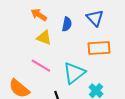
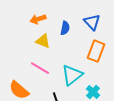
orange arrow: (39, 15) -> (38, 19), turned -49
orange rectangle: (99, 48) -> (96, 51), turned -65

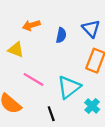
yellow triangle: (43, 41) -> (16, 50), moved

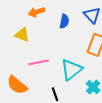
pink line: (34, 79) -> (39, 62), turned -42

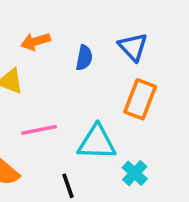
cyan triangle: (72, 70) -> (97, 143), turned 40

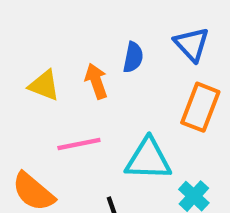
orange arrow: (35, 41) -> (96, 81), moved, turned 88

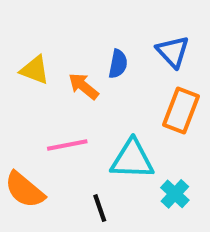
orange arrow: (96, 81) -> (83, 86), turned -32
yellow triangle: (44, 85) -> (35, 70), moved

